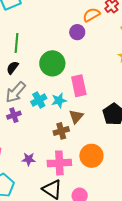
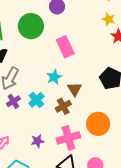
green circle: (52, 63) -> (31, 26), moved
pink rectangle: (79, 86) -> (65, 47), moved
cyan cross: (39, 100) -> (36, 100), moved

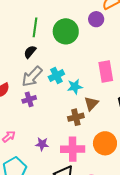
pink rectangle: (65, 47) -> (106, 71), moved
cyan cross: (36, 100) -> (56, 75), moved

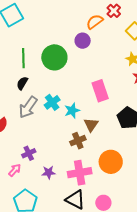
purple cross: (29, 99) -> (29, 153), moved

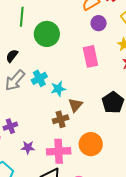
purple circle: (83, 41) -> (99, 23), moved
green line: (23, 58) -> (22, 17), moved
pink rectangle: (100, 91) -> (90, 56), moved

